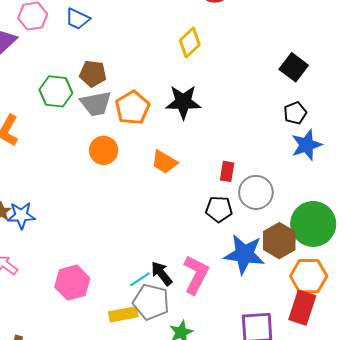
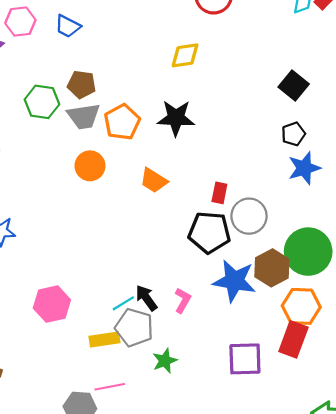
yellow diamond: (190, 42) -> (185, 55), turned 32
black pentagon: (219, 209) -> (209, 232), size x1.5
pink L-shape: (196, 275) -> (183, 300), size x0.6

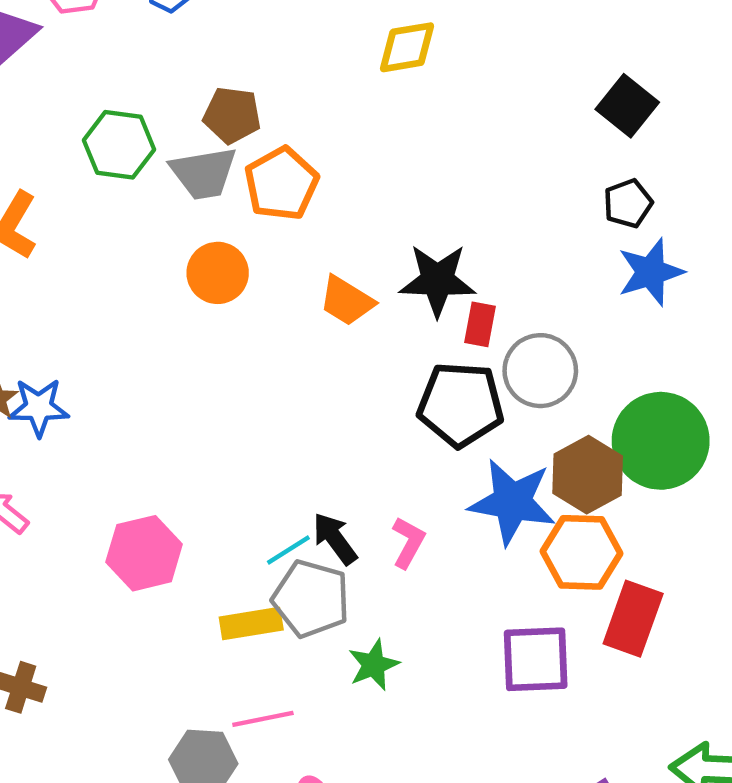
brown pentagon: (82, 84) -> (232, 115), moved
black star: (176, 118) -> (437, 280), moved
orange hexagon: (301, 306) -> (582, 552), moved

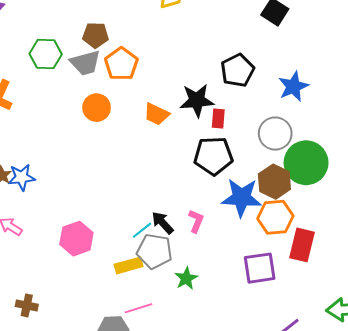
black pentagon: (628, 203) -> (237, 70), moved, size x1.5
gray circle: (540, 371) -> (275, 134), moved

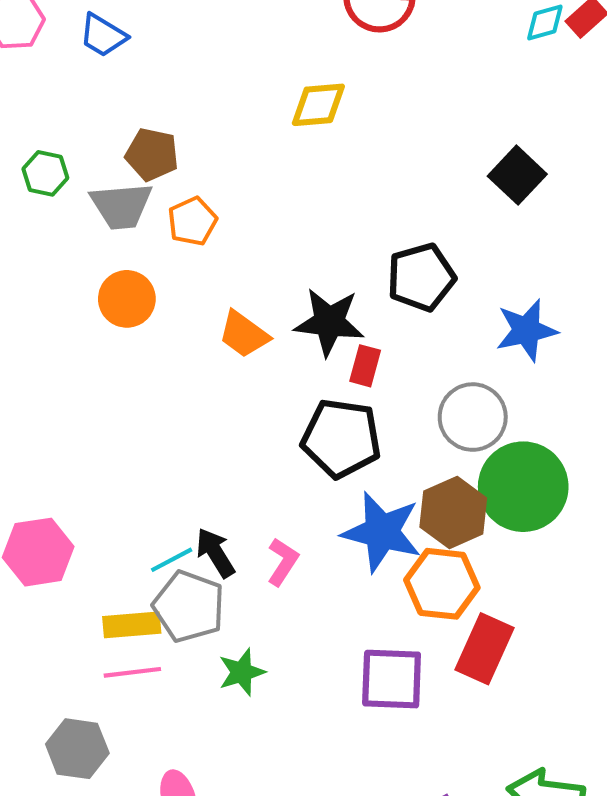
green hexagon: (46, 54) -> (45, 173), size x0.7
orange pentagon: (121, 64) -> (192, 221), size x0.7
pink line: (138, 308) -> (132, 672), moved

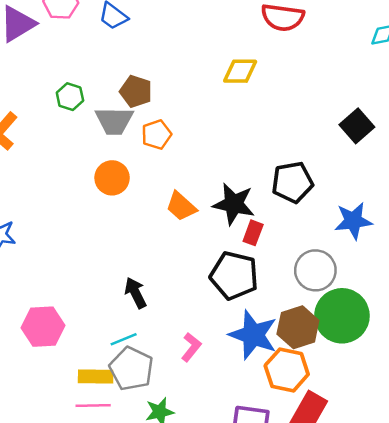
black arrow: (215, 553) -> (136, 293), moved

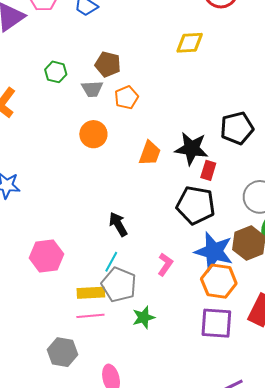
gray trapezoid: (114, 121) -> (92, 89), size x0.7
orange trapezoid: (181, 206) -> (150, 153), turned -108
cyan line: (124, 339) -> (111, 262), turned -35
orange hexagon: (287, 370) -> (219, 281), moved

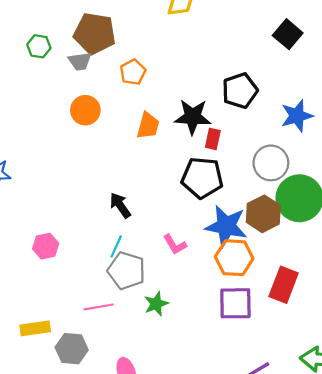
brown pentagon: (108, 64) -> (95, 33), size x1.5
orange pentagon: (126, 97) -> (133, 72), moved
pink hexagon: (46, 256) -> (46, 246), size x0.7
pink L-shape: (165, 264) -> (175, 244), turned 120
yellow rectangle: (91, 293) -> (35, 328), moved

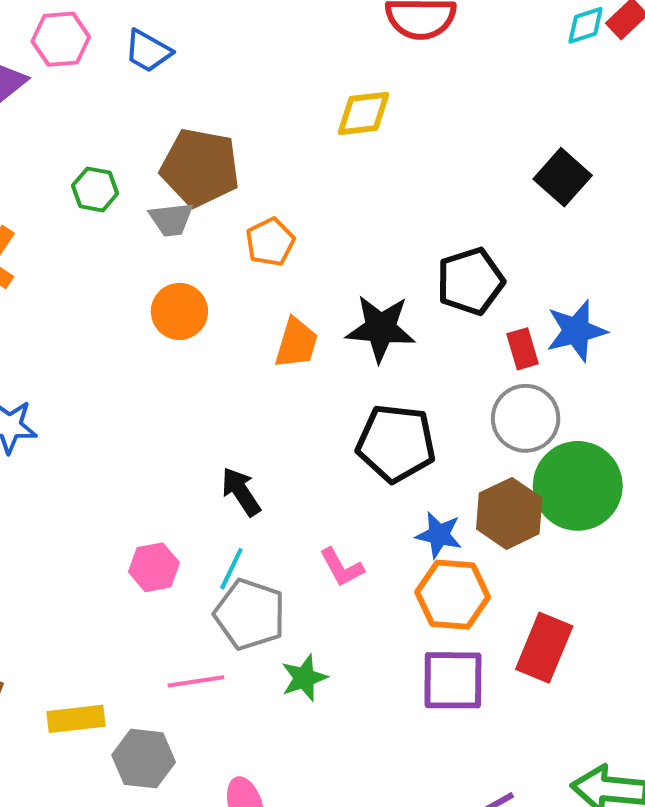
red rectangle: (213, 139) -> (522, 349), moved, turned -30
blue star: (226, 226) -> (439, 535), size x0.6
pink hexagon: (46, 246) -> (154, 567), moved

